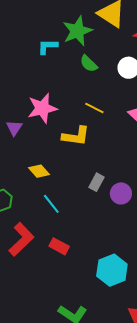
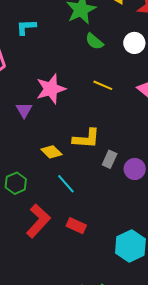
cyan L-shape: (48, 46) -> (26, 27), moved
yellow L-shape: (76, 136) -> (86, 138), moved

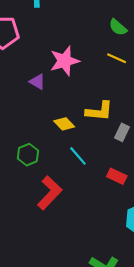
green semicircle: (94, 41) -> (118, 27), moved
purple triangle: (24, 110) -> (37, 82), turned -30
red rectangle: (76, 226) -> (117, 176), moved

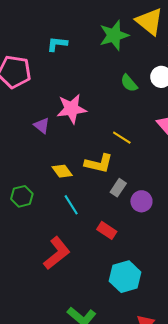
yellow line: (117, 58) -> (122, 138), moved
red L-shape: (50, 193) -> (57, 253), moved

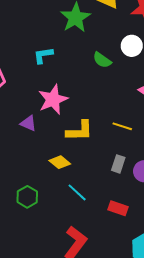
cyan L-shape: (57, 44) -> (43, 55), moved
yellow line: (122, 138) -> (122, 126), moved
yellow L-shape: (99, 163) -> (79, 131), moved

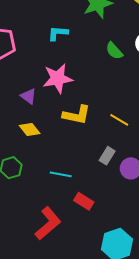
yellow diamond: (60, 162) -> (30, 130), moved
cyan line: (77, 192) -> (61, 174), turned -45
red rectangle: (118, 208) -> (84, 201), moved

